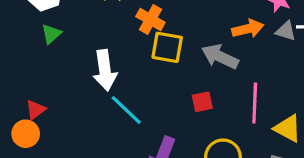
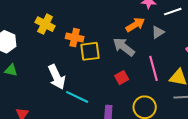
gray triangle: (286, 31) -> (158, 32), moved, turned -32
green triangle: (51, 34) -> (11, 70), moved, turned -48
gray arrow: (220, 57) -> (124, 47), turned 30

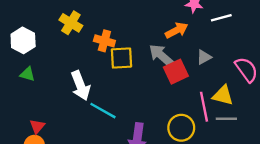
gray triangle: (158, 32) -> (204, 57), moved
pink line: (154, 68) -> (204, 107), moved
red square: (122, 78) -> (176, 72), moved, size x1.5

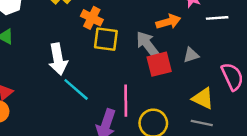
pink line: (204, 107) -> (126, 101), moved

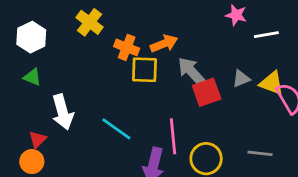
orange arrow: (168, 22) -> (164, 44), moved
white arrow: (58, 59) -> (63, 112), moved
yellow triangle: (203, 98) -> (272, 83), moved

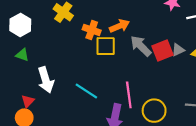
red square: (207, 92) -> (163, 50), moved

